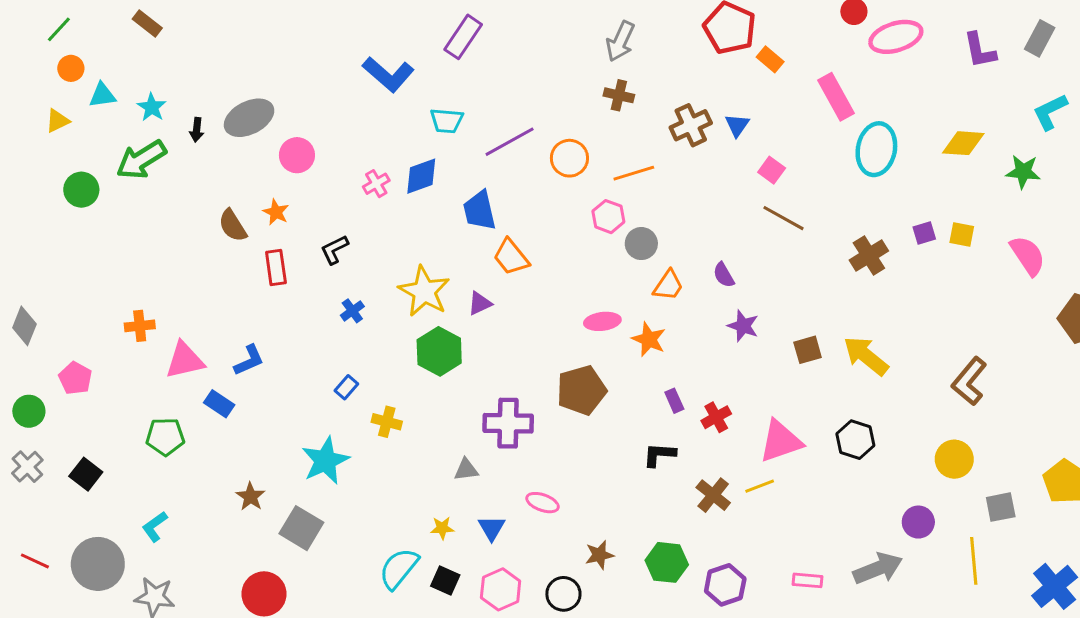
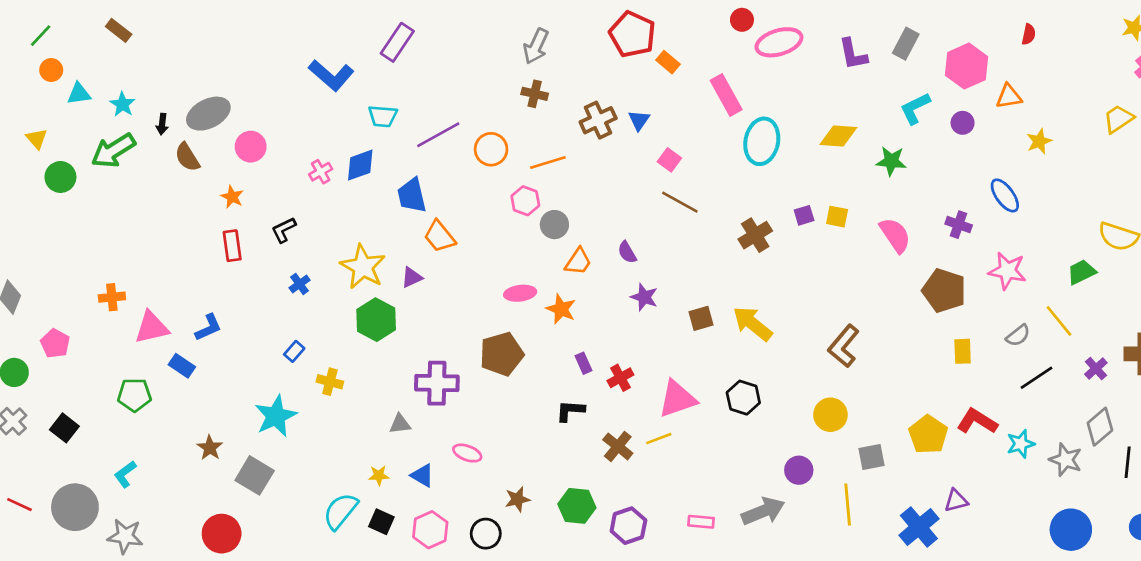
yellow triangle: (57, 121) -> (37, 139), moved, turned -45
brown semicircle: (233, 226) -> (187, 157), moved
blue triangle: (492, 528) -> (422, 475), turned -30

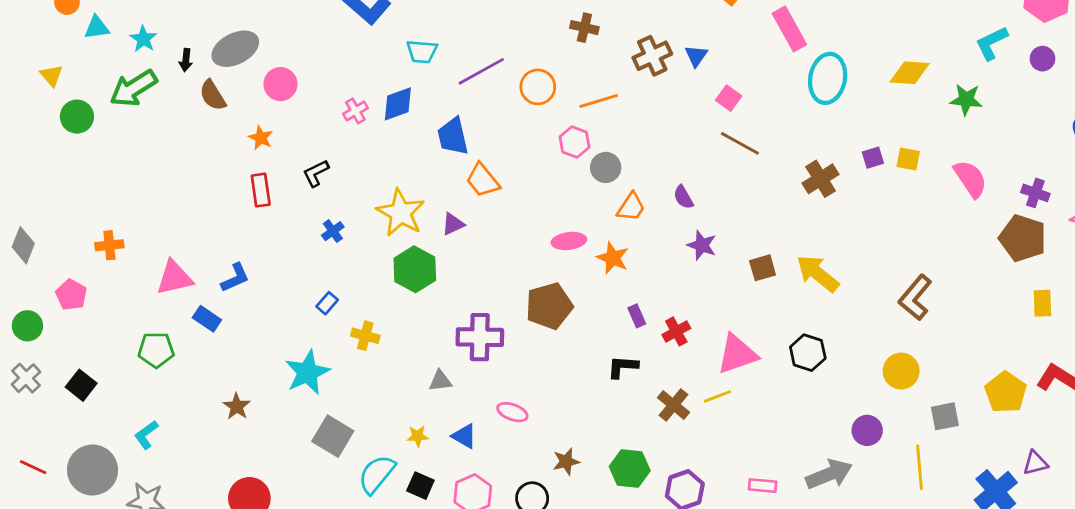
purple cross: (959, 225) -> (1035, 193), moved
orange cross: (112, 297) -> (109, 245), moved
gray square: (255, 475) -> (333, 436), moved

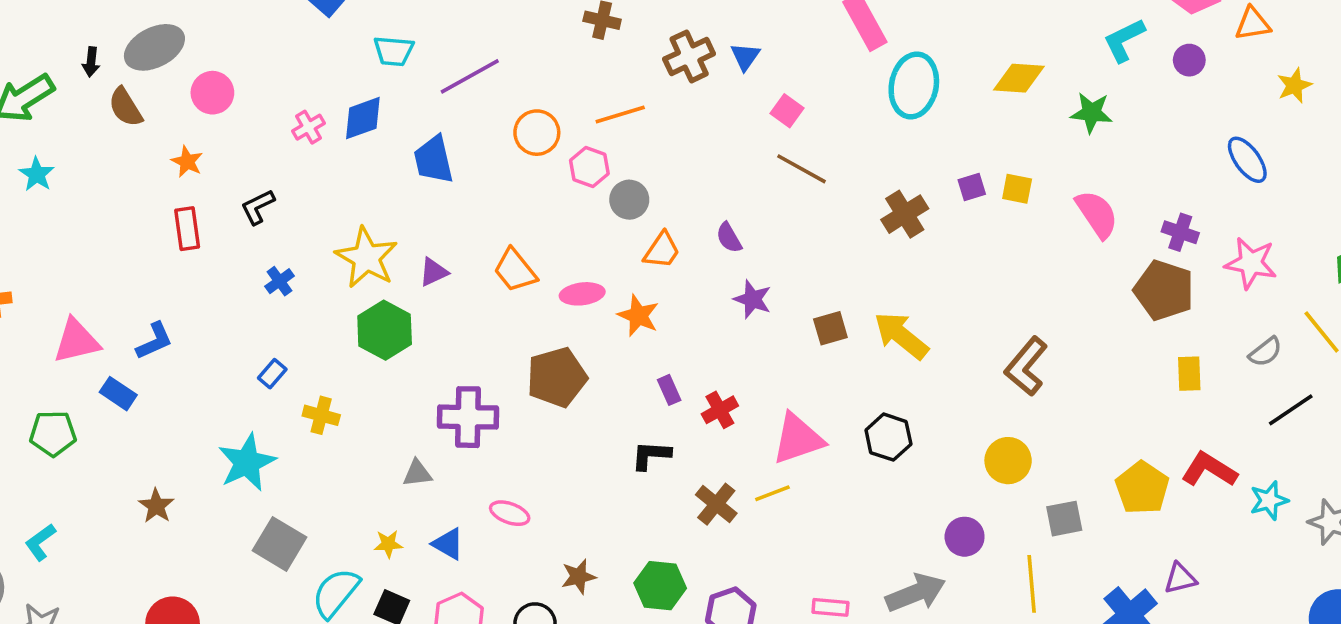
cyan star: (143, 39) -> (37, 174), moved
orange circle: (538, 87) -> (537, 133), moved
orange trapezoid: (483, 180) -> (515, 270), moved

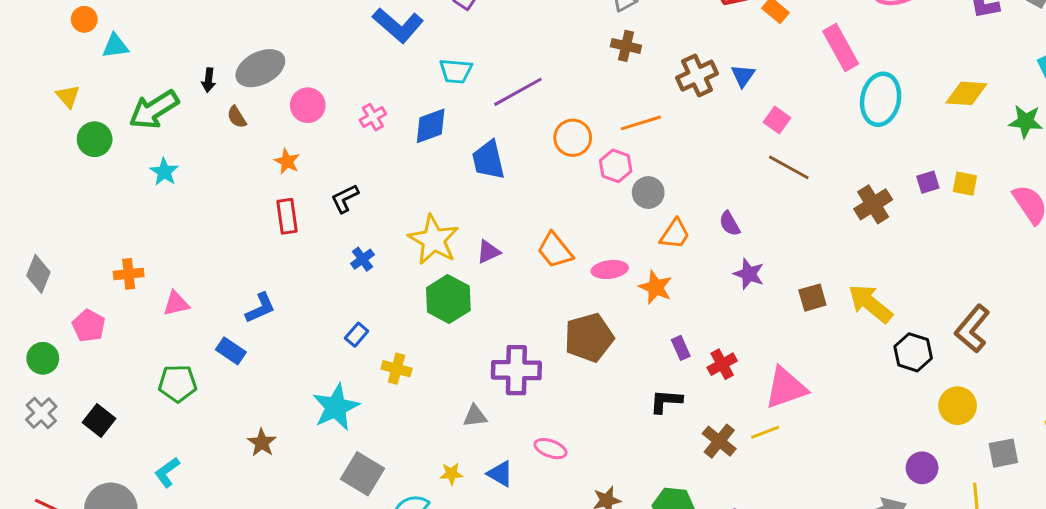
brown semicircle: (125, 107) -> (237, 117), size x0.7
pink cross: (308, 127) -> (373, 117), moved
pink triangle: (77, 341) -> (176, 304), moved, size x0.7
black hexagon: (888, 437) -> (913, 352), moved

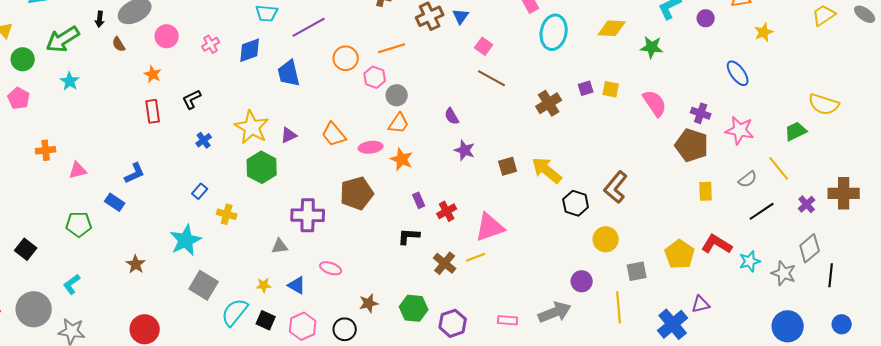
orange trapezoid: (675, 234) -> (399, 123), moved
pink pentagon: (89, 326) -> (19, 98), moved

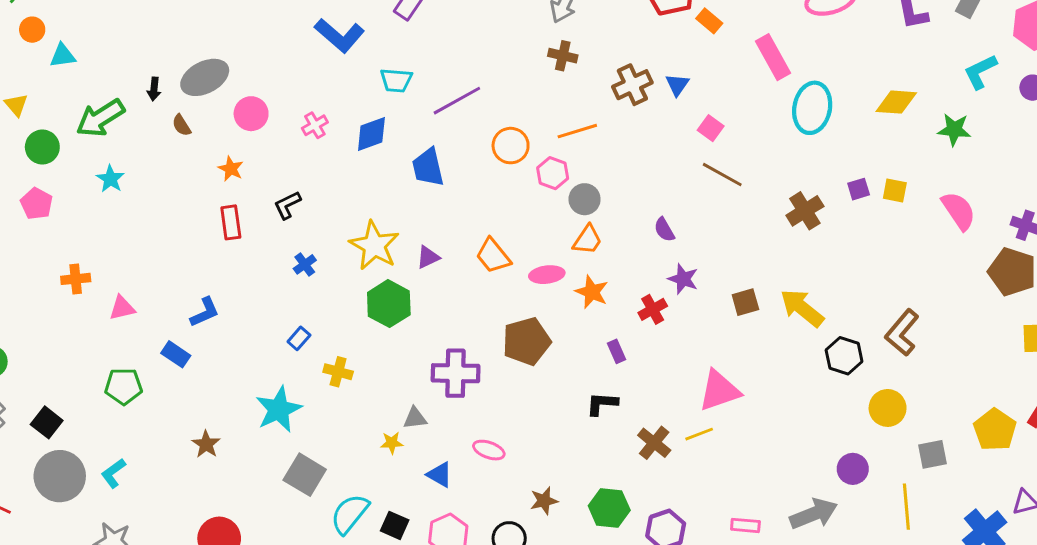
red cross: (447, 211) -> (653, 309), moved
yellow star: (264, 285) -> (392, 443), moved
gray circle: (34, 309) -> (60, 476), moved

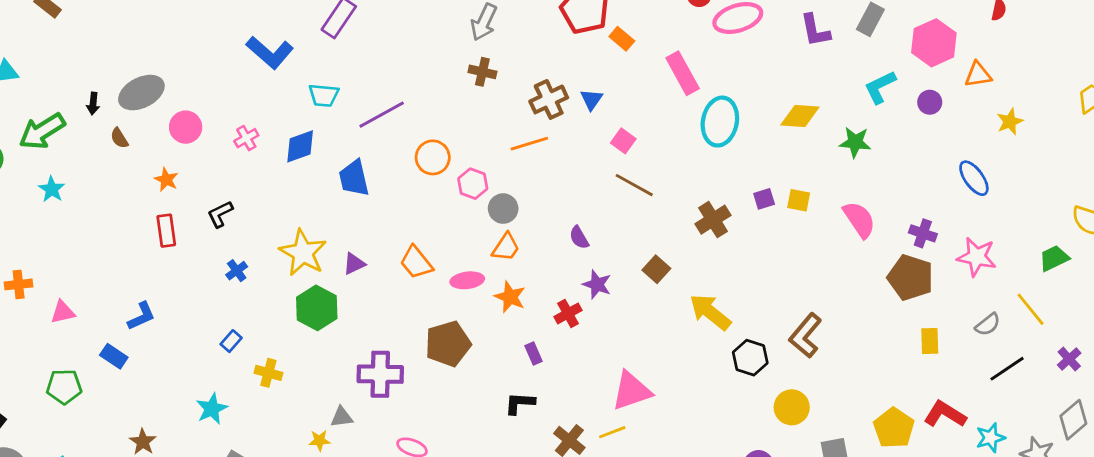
orange line: (577, 131) -> (529, 144), moved
brown square: (745, 302) -> (656, 269), moved, turned -32
cyan star: (279, 409) -> (212, 409), size x0.7

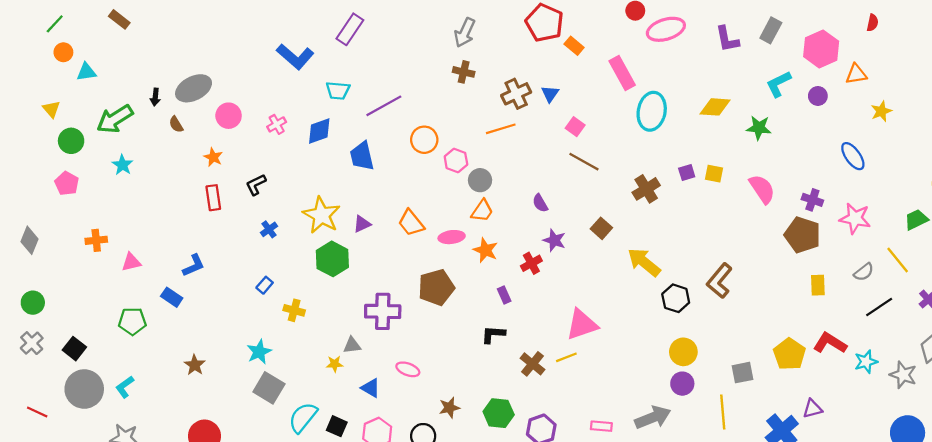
yellow circle: (792, 407) -> (683, 352), moved
cyan star: (212, 409) -> (259, 352), moved

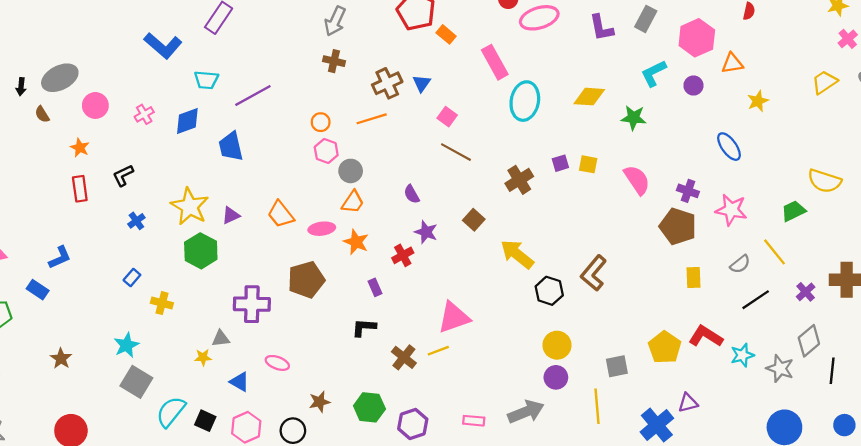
orange circle: (424, 140) -> (321, 122), moved, size x0.7

